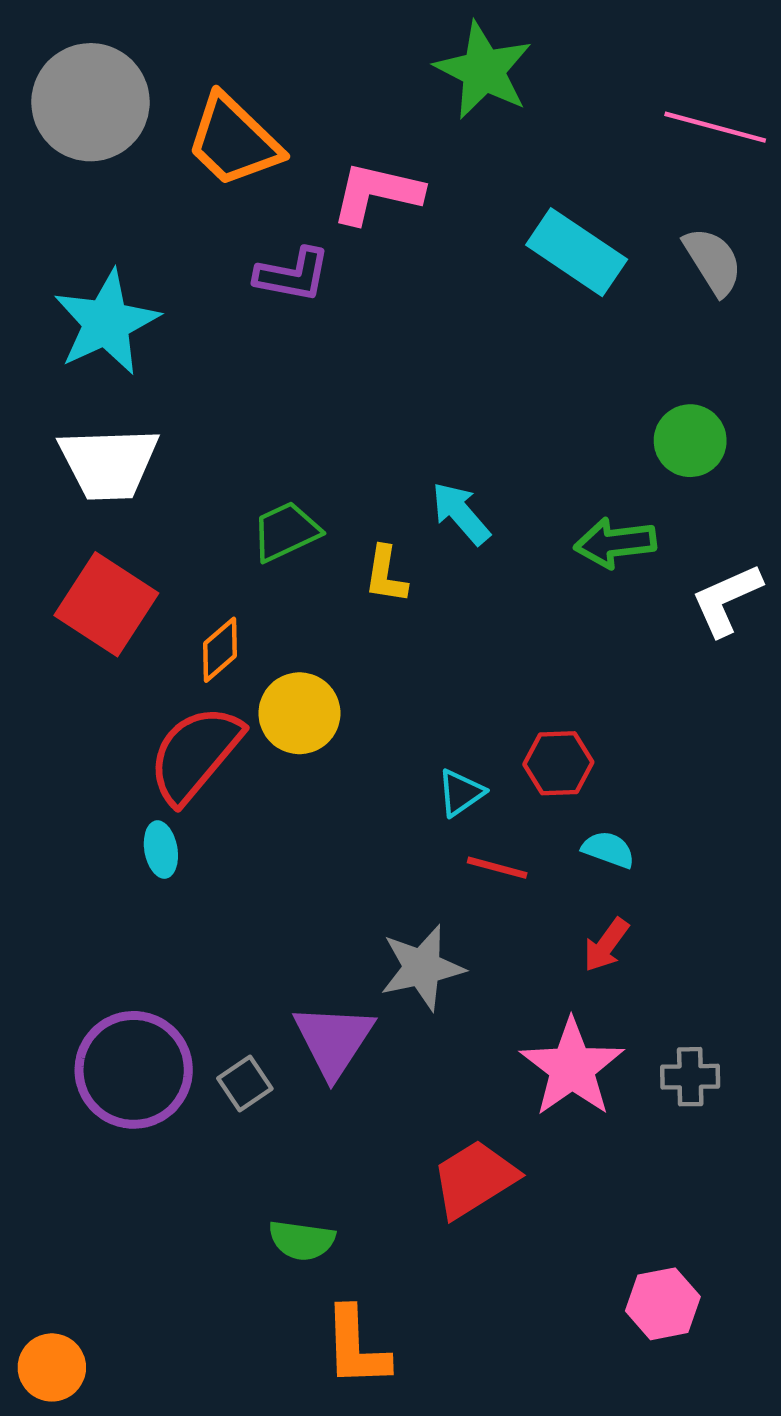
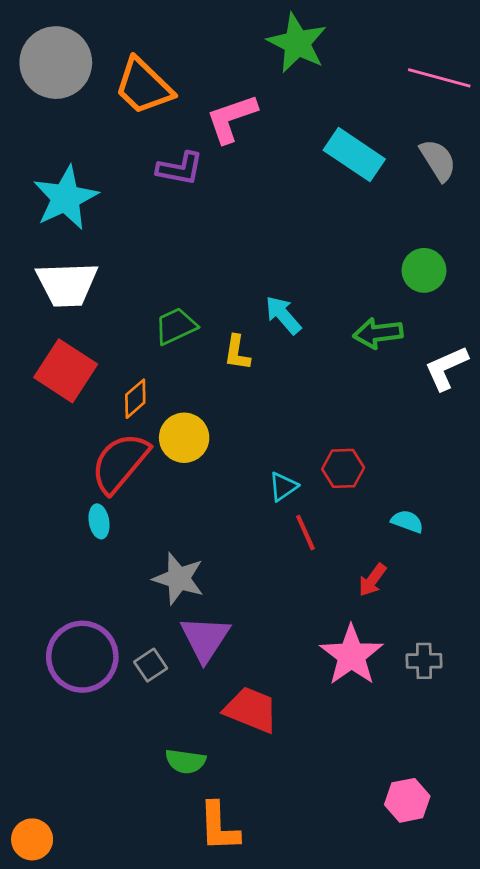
pink L-shape: (377, 193) -> (232, 118), turned -32
cyan semicircle: (608, 850) -> (407, 521), moved
red line: (497, 868) -> (305, 533), turned 51
gray star: (422, 968) -> (179, 579), moved, turned 30
red trapezoid: (474, 1179) -> (251, 710), moved, turned 54

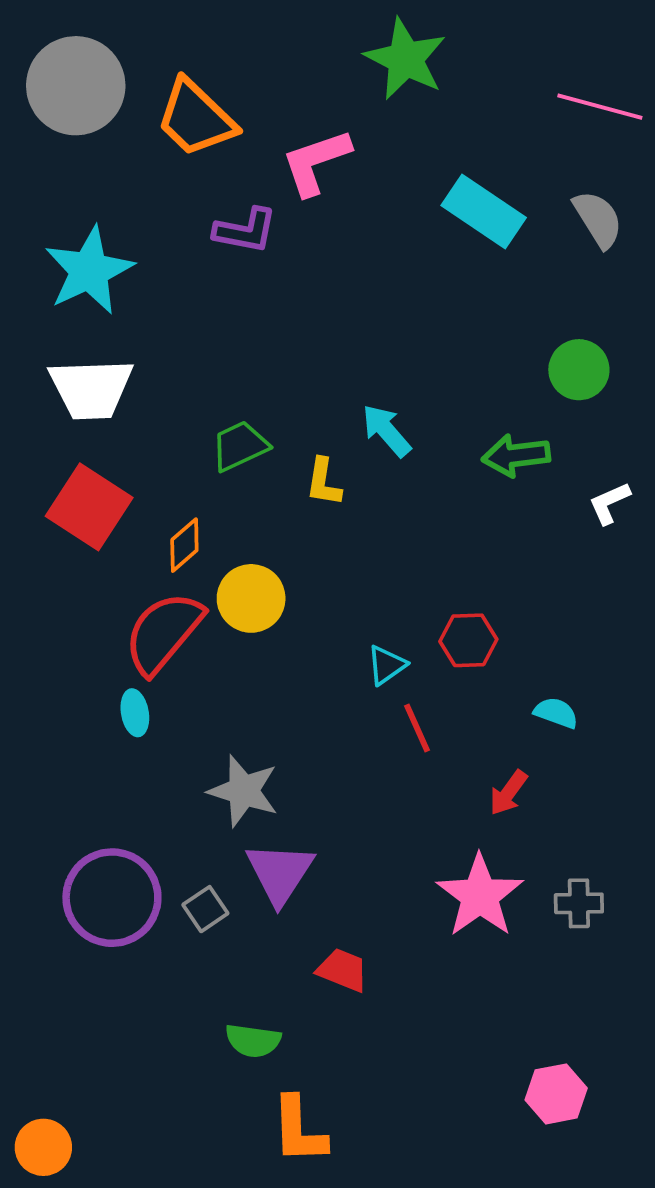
white L-shape: (446, 368) -> (609, 503), size x0.7
red trapezoid: (251, 710) -> (343, 970), size x0.7

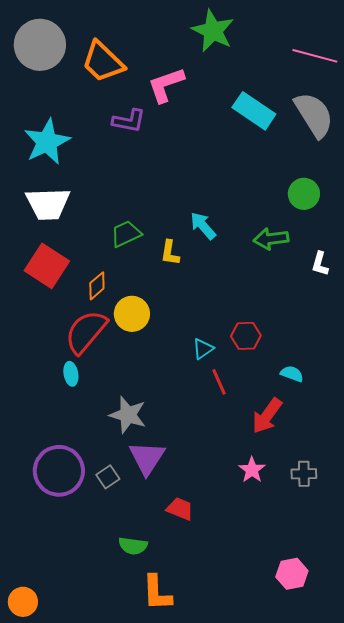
gray semicircle: (598, 219) -> (314, 115), size x1.5
white L-shape: (609, 503) -> (320, 264), turned -50
red arrow: (508, 793) -> (267, 416), size x1.5
pink star: (480, 896) -> (252, 470), size x0.6

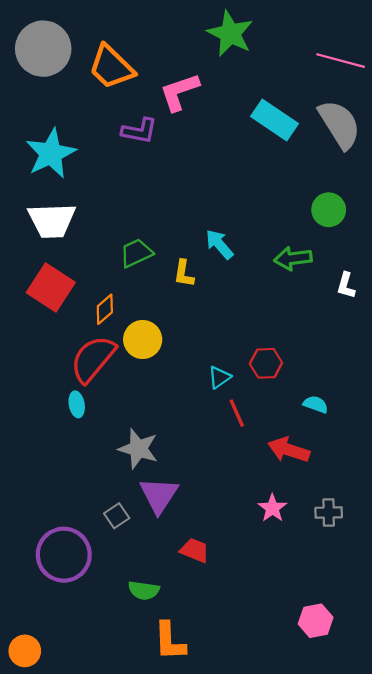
red arrow: (267, 416) -> (289, 450), turned 72
purple circle: (59, 471) -> (64, 555), moved

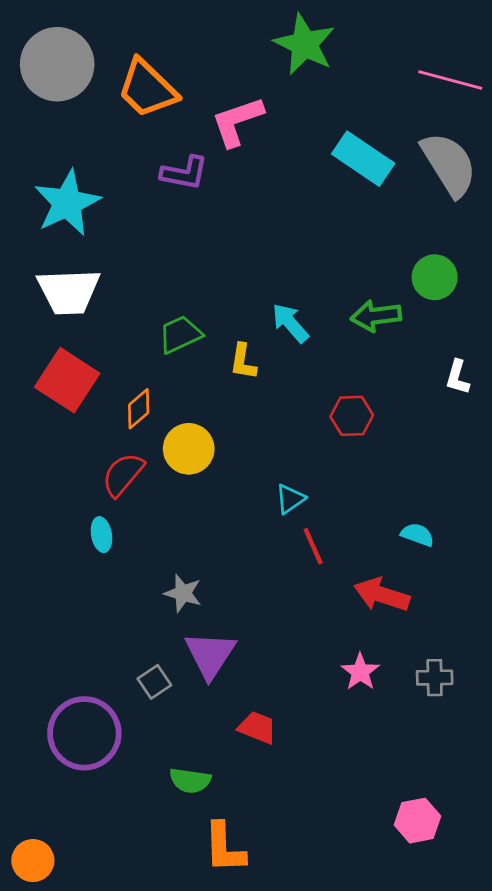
green arrow: (293, 258) -> (376, 316), moved
red semicircle: (93, 359) -> (123, 475), size x0.7
red hexagon: (266, 363) -> (352, 416), moved
gray star: (138, 449) -> (183, 593), size x0.7

